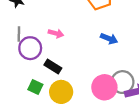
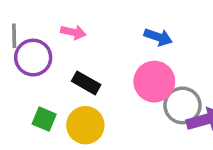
black rectangle: (53, 67) -> (86, 83), moved
pink circle: (104, 87) -> (154, 82), moved

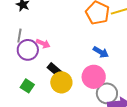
pink arrow: (73, 32) -> (43, 44), moved
yellow circle: (85, 125) -> (61, 82), moved

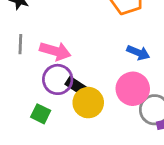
pink arrow: (43, 44) -> (55, 51), size x1.5
purple circle: (28, 50) -> (58, 79), moved

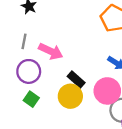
purple circle: (58, 79) -> (29, 71), moved
black rectangle: (77, 86) -> (76, 79), moved

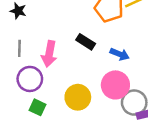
pink arrow: (51, 51) -> (49, 54), turned 85
black rectangle: (76, 79) -> (86, 42), moved

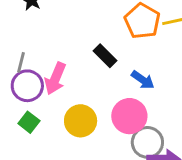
gray line: (19, 48) -> (21, 62), moved
pink arrow: (49, 54) -> (55, 79), moved

